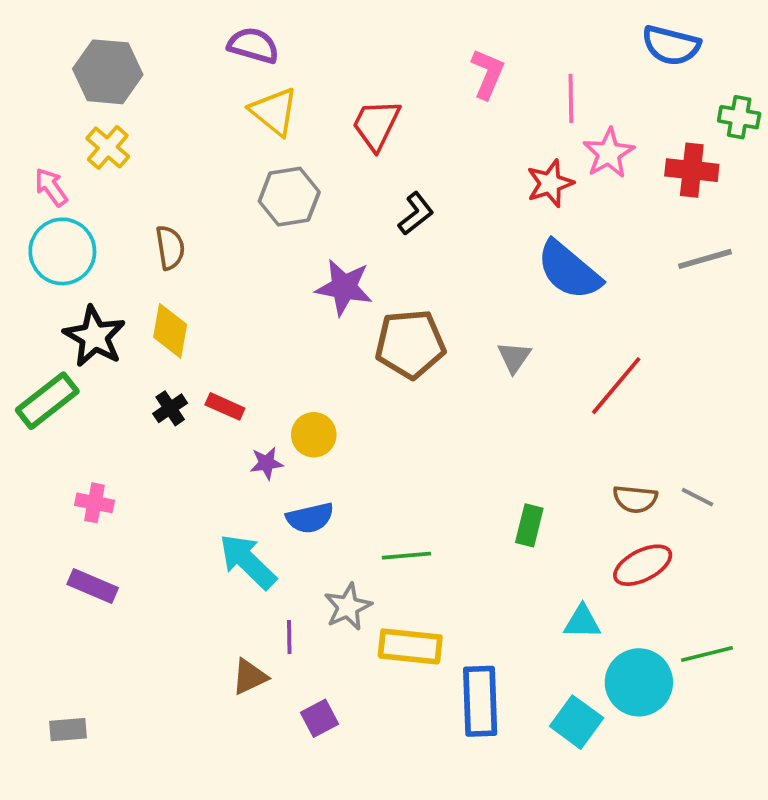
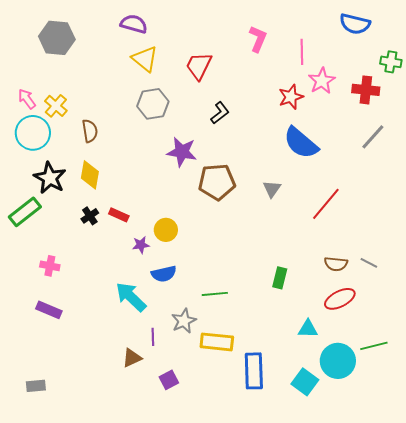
yellow cross: (108, 147) -> (56, 106), moved
gray line: (705, 259) -> (373, 137), turned -32

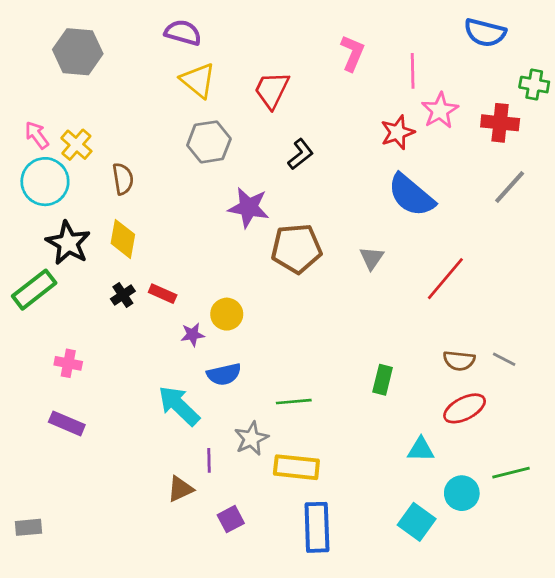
cyan circle: (338, 361) -> (462, 493), size x0.7
blue rectangle: (254, 371) -> (317, 527), moved
gray rectangle: (36, 386) -> (29, 527), moved

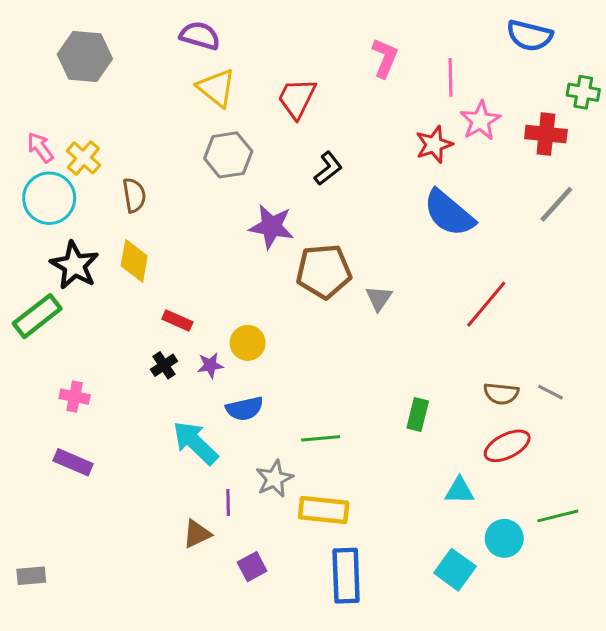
gray triangle: (372, 258) -> (379, 298), moved
black cross: (123, 295) -> (164, 365), moved

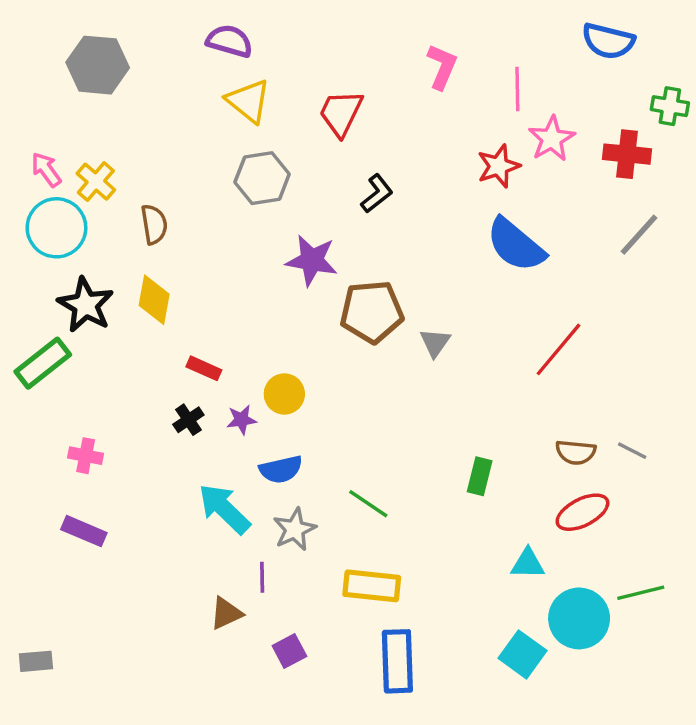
green line: (321, 438) -> (368, 504), turned 39
gray star: (274, 479) -> (295, 529), moved
cyan circle: (504, 538) -> (579, 618), size x1.4

